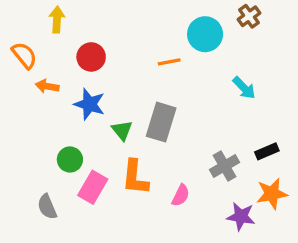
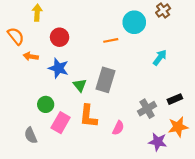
cyan arrow: (244, 88) -> (160, 57), turned -98

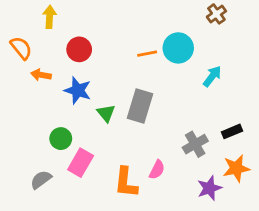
cyan circle: (134, 22) -> (178, 48), moved
orange L-shape: (88, 116) -> (126, 182), moved
gray semicircle: (31, 135) -> (41, 180), turned 77
purple star: (158, 142) -> (209, 188), turned -30

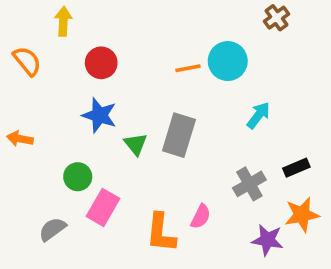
orange arrow: (41, 75) -> (20, 139), moved
cyan arrow: (212, 76) -> (258, 115), moved
purple star: (209, 188) -> (267, 240), turned 30

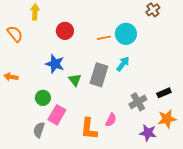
red circle: (101, 63) -> (65, 31), moved
cyan arrow: (258, 115) -> (123, 64), moved
gray semicircle: (52, 229) -> (39, 130), moved, turned -35

